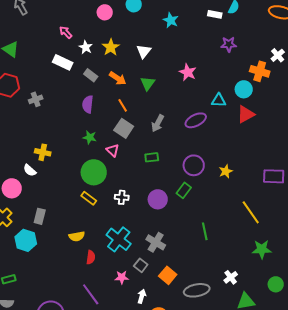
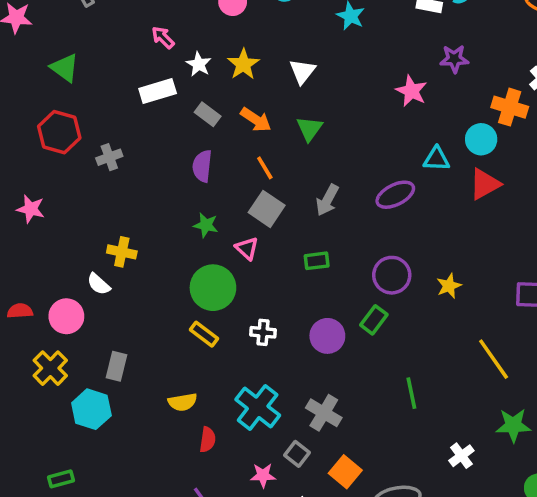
white rectangle: (63, 62) -> (158, 91), turned -42
pink star: (188, 72) -> (411, 91), moved
white cross: (231, 277) -> (461, 456), moved

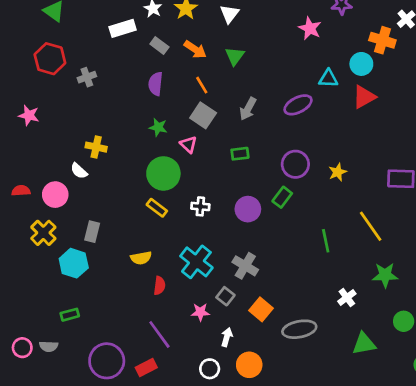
green line: (411, 393) -> (326, 241), moved
green rectangle: (61, 479) -> (70, 315), moved

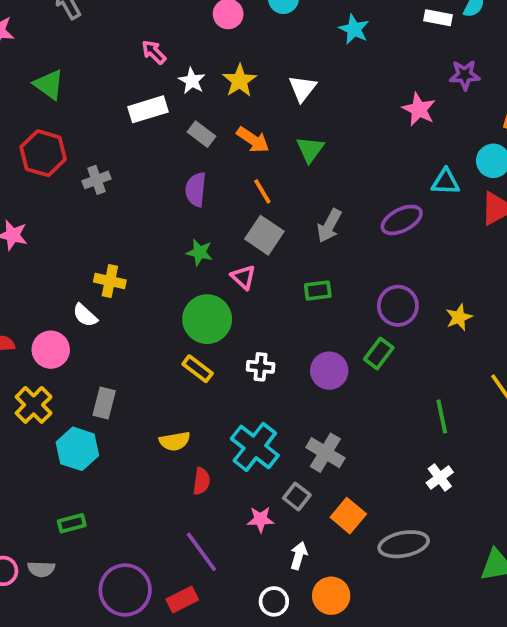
white cross: (347, 298) -> (440, 477), moved

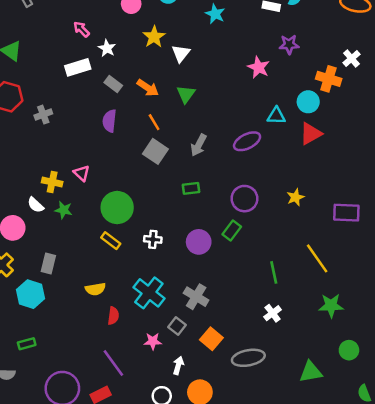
yellow star: (240, 81) -> (154, 37), moved
green star: (200, 252) -> (64, 210), moved
pink triangle: (243, 277) -> (81, 173), moved
yellow star: (459, 317) -> (295, 197), moved

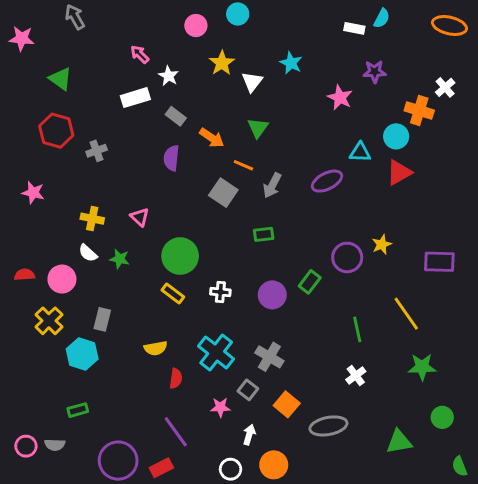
cyan star: (215, 14) -> (291, 63), moved
orange arrow: (148, 88) -> (212, 138), moved
orange line: (154, 122) -> (243, 165), moved, turned -36
yellow cross: (52, 182) -> (92, 219), moved
purple circle: (244, 199) -> (347, 257), moved

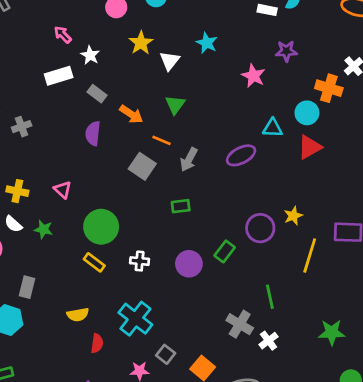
yellow line: (406, 314) -> (310, 256), moved, turned 52
gray cross: (269, 357) -> (240, 324), moved

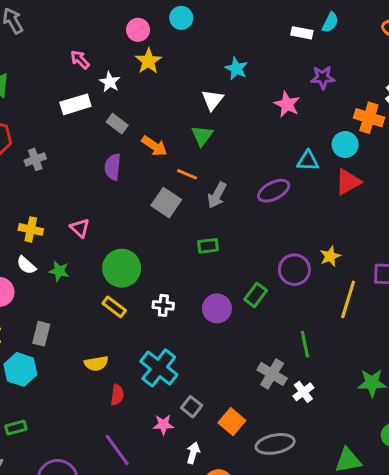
yellow star: (141, 43) -> (148, 61), moved
white triangle: (170, 61) -> (212, 100), moved

